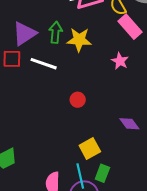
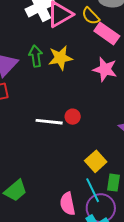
pink star: (120, 61) -> (105, 69), size x1.4
white line: (44, 64) -> (49, 122), moved

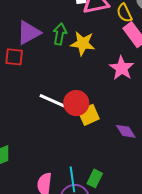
red circle: (73, 117) -> (76, 103), size x1.6
yellow square: (96, 161) -> (89, 115), moved

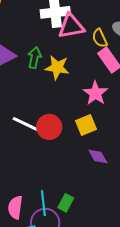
yellow square: (89, 115) -> (86, 125), moved

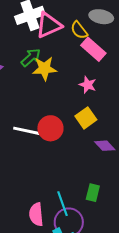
green arrow: (35, 58) -> (31, 57), moved, turned 50
pink star: (95, 93) -> (88, 85), size x0.7
green rectangle: (66, 203) -> (93, 193), moved

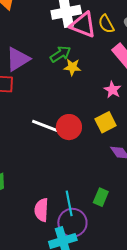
pink triangle: (49, 25) -> (83, 25), turned 36
yellow semicircle: (79, 30) -> (106, 24), moved
yellow star: (45, 69) -> (72, 67), size x0.7

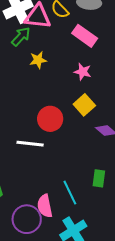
green arrow: (60, 54) -> (21, 37), moved
white line: (45, 126) -> (30, 144), moved
purple circle: (72, 223) -> (27, 219), moved

